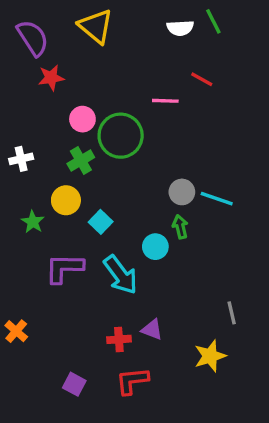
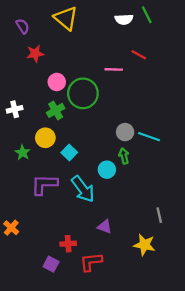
purple semicircle: (33, 38) -> (23, 26), size x0.6
red cross: (119, 339) -> (68, 244), moved
yellow star: (210, 356) -> (144, 245), turned 30

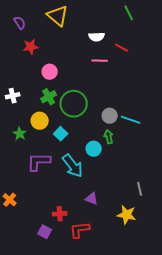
white semicircle: (124, 19) -> (97, 37), moved
green circle: (83, 93) -> (74, 104), moved

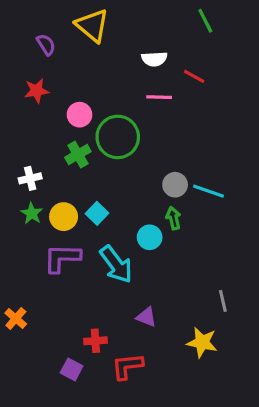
purple semicircle: (20, 23) -> (46, 45), moved
red star: (31, 47) -> (36, 91), moved
white cross: (13, 96) -> (30, 178), moved
green circle: (74, 104) -> (118, 137), moved
yellow circle: (40, 121) -> (64, 217), moved

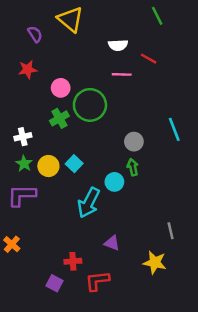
cyan line: (208, 191) -> (174, 129), moved, turned 50
purple L-shape: (62, 258) -> (22, 195), moved
cyan arrow: (116, 264) -> (89, 203), turned 64

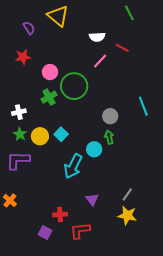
pink line: (122, 74) -> (100, 61), turned -49
gray line: (171, 231) -> (127, 194), moved, turned 48
purple triangle: (112, 243) -> (92, 199), turned 32

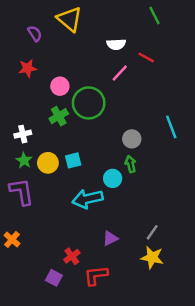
cyan square: (61, 134) -> (73, 160), turned 32
purple L-shape: (18, 160) -> (22, 192), turned 80
cyan arrow: (73, 166) -> (87, 199), turned 50
purple triangle: (92, 199) -> (110, 238), turned 40
red cross: (60, 214) -> (72, 256), turned -32

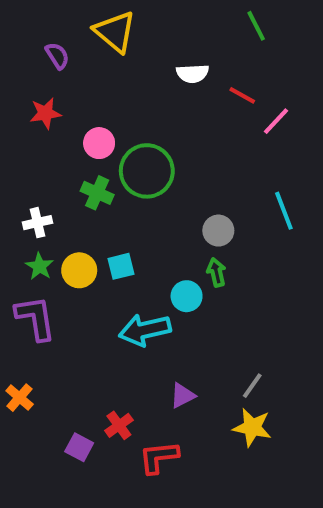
pink line: (120, 73) -> (276, 121), moved
green cross: (59, 116) -> (97, 193), turned -36
purple square: (54, 278) -> (79, 447), moved

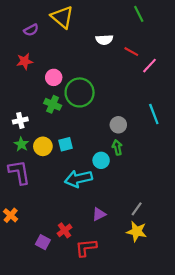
purple semicircle: (57, 56) -> (31, 30), turned 96

